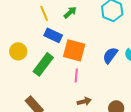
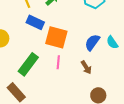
green rectangle: (43, 64) -> (28, 64), moved
brown arrow: (84, 101) -> (86, 67), moved, turned 72

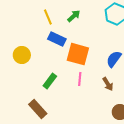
green rectangle: (28, 64) -> (50, 81), size x0.7

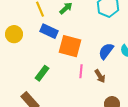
yellow circle: (22, 55) -> (14, 34), moved
pink line: (80, 79) -> (81, 71), moved

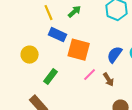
yellow circle: (14, 34) -> (30, 55), moved
pink line: (81, 71) -> (90, 75), turned 40

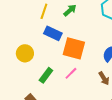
yellow line: (49, 13) -> (44, 11), turned 42
pink line: (90, 75) -> (71, 73), moved

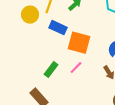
yellow circle: (25, 53) -> (30, 15), moved

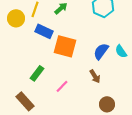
pink line: (76, 68) -> (62, 86), moved

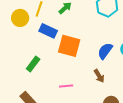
green rectangle: (37, 73) -> (33, 64), moved
pink line: (62, 86) -> (66, 86), turned 40

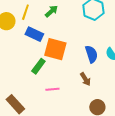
blue semicircle: (105, 51) -> (91, 54), turned 126
green rectangle: (33, 64) -> (38, 66), moved

